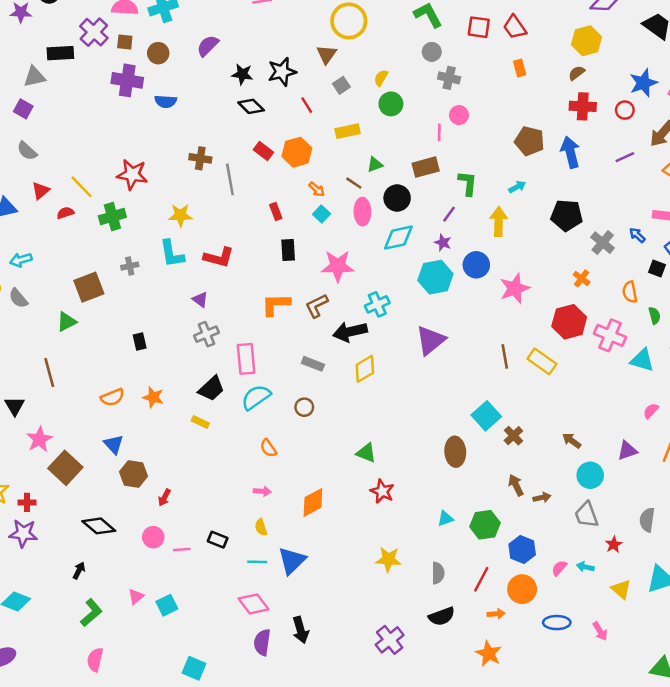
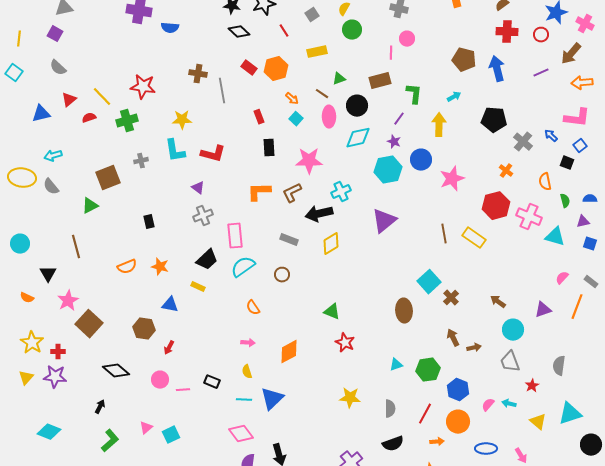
blue triangle: (114, 444) -> (170, 305), moved, turned -36

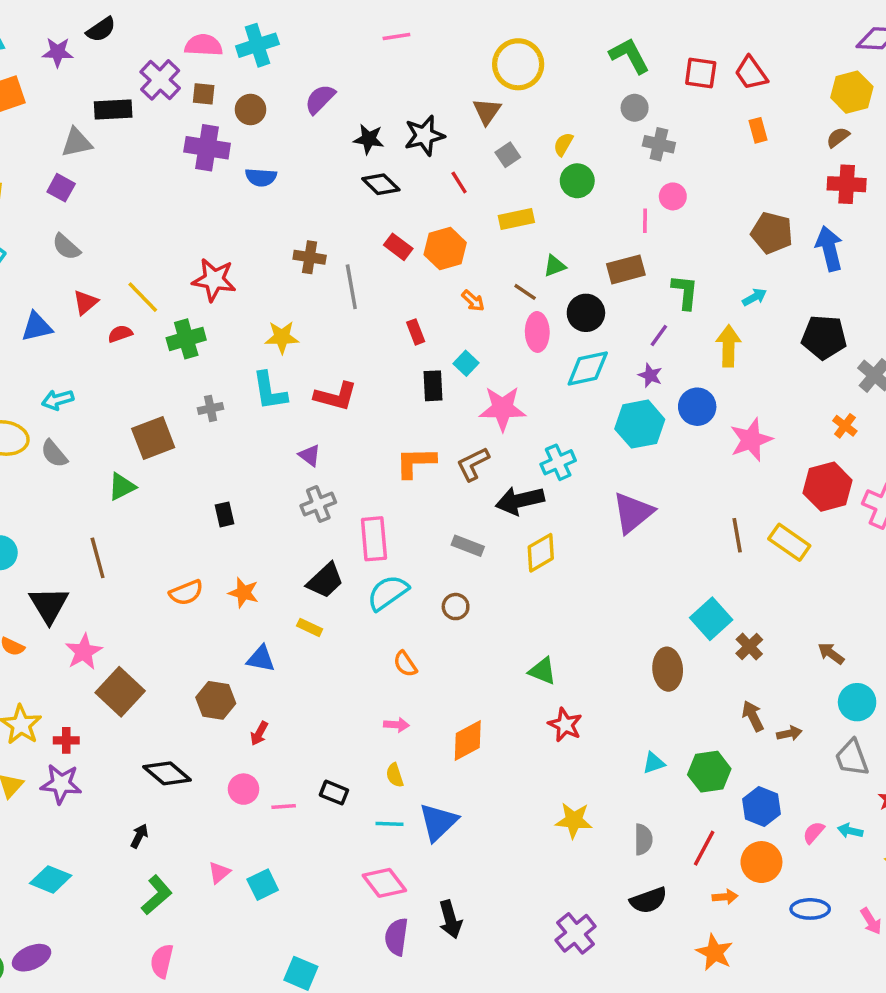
cyan square: (296, 119) -> (466, 363), moved
black triangle: (48, 274) -> (49, 605), size x1.4

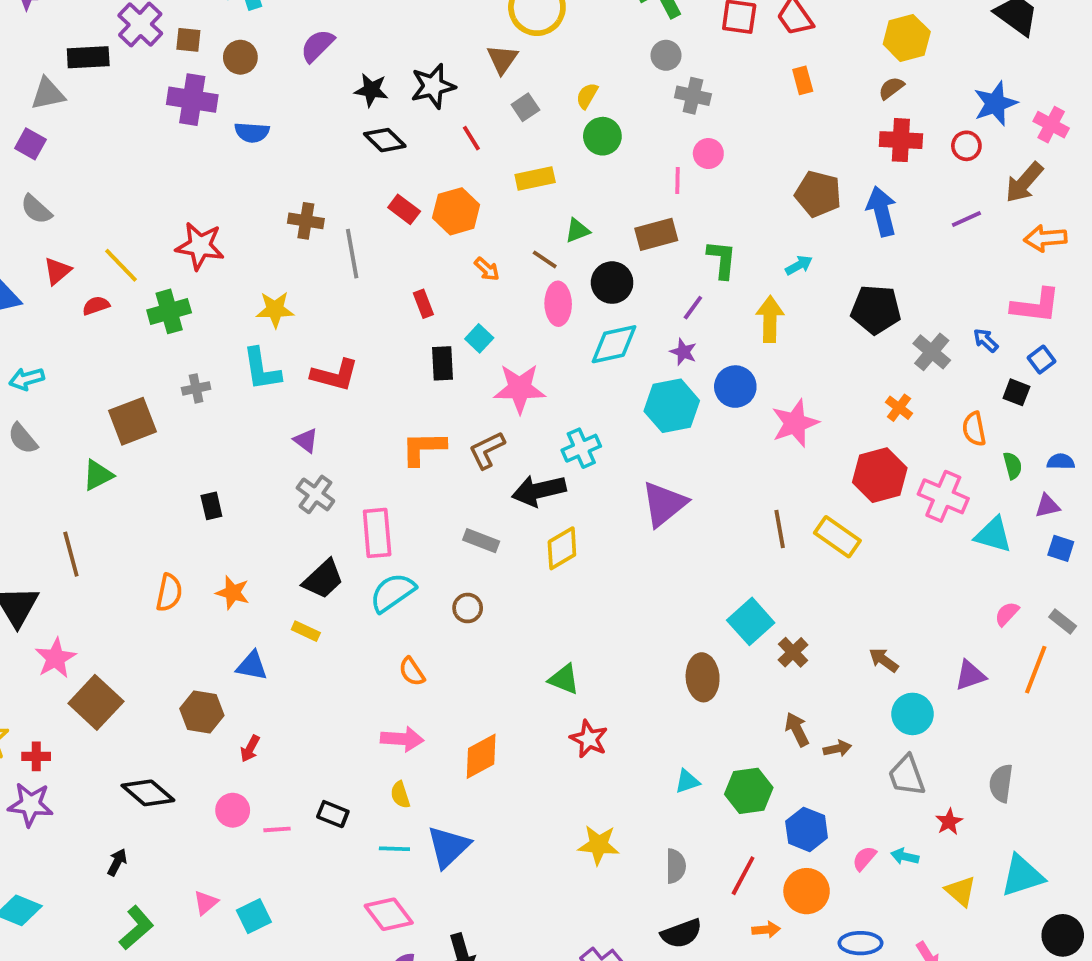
gray cross: (318, 504) -> (315, 494), turned -32
orange semicircle: (186, 593) -> (169, 593), turned -56
pink arrow: (396, 725) -> (402, 739), size x1.5

